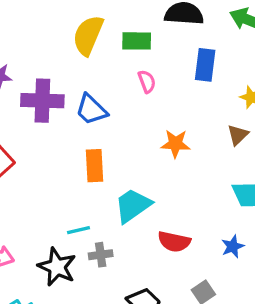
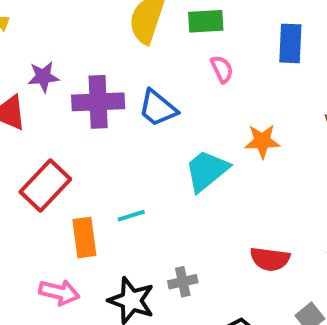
orange rectangle: (95, 166) -> (84, 238), moved
cyan trapezoid: (133, 205) -> (207, 171), moved
cyan line: (79, 230) -> (131, 216), moved

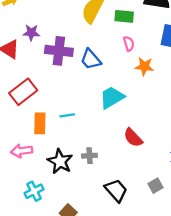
orange star: (262, 141) -> (144, 66), moved
red semicircle: (270, 259) -> (133, 138), moved, turned 30
pink arrow: (59, 292) -> (22, 151), turned 150

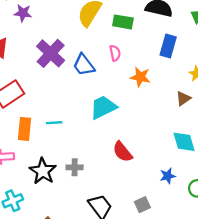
purple star: (31, 33) -> (23, 13), moved
pink semicircle: (129, 44) -> (115, 53), moved
purple cross: (59, 51) -> (51, 53), turned 32

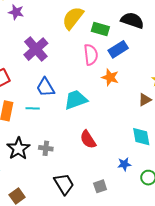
blue rectangle: (168, 46) -> (118, 49), moved, turned 36
pink semicircle: (115, 53) -> (91, 55), size x1.5
blue trapezoid: (84, 65) -> (45, 87), moved

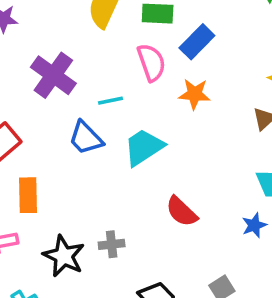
cyan line: (33, 108) -> (110, 101), moved
blue star: (124, 164) -> (254, 225), moved

